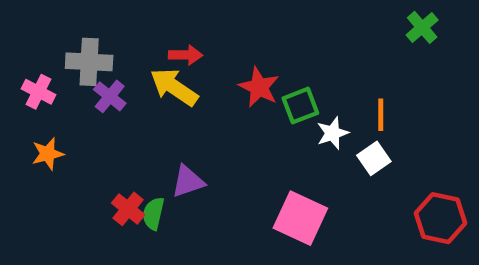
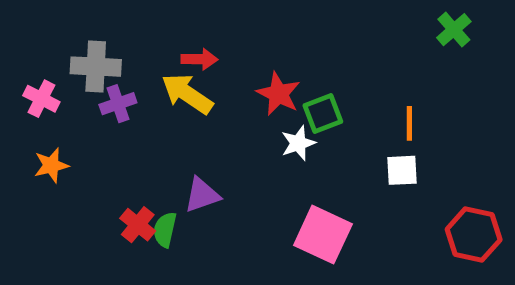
purple cross: (110, 96) -> (118, 104), turned 32
white star: (333, 133) -> (298, 143), moved
white square: (374, 158) -> (402, 170), turned 32

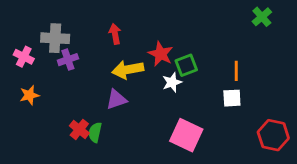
red arrow: (199, 59) -> (115, 34), turned -102
yellow arrow: (187, 94) -> (128, 70), moved, turned -44
purple triangle: (202, 195) -> (116, 99), moved

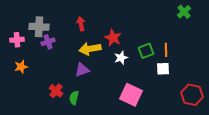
pink cross: (24, 57) -> (17, 40), turned -32
green square: (186, 65) -> (146, 51), moved
green semicircle: (95, 132) -> (74, 98), moved

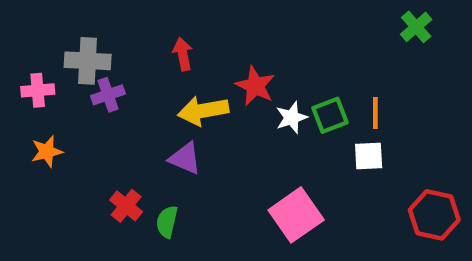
white star: (121, 58) -> (292, 117), moved
purple triangle: (82, 70) -> (185, 158), turned 42
pink square: (131, 95) -> (296, 215), turned 30

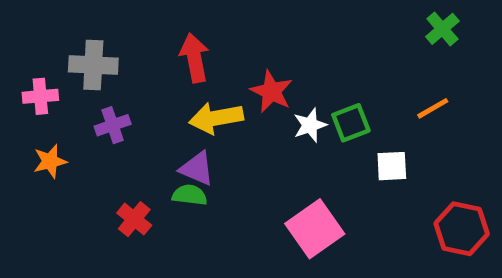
red arrow: (183, 54) -> (194, 58), size x1.4
purple cross: (108, 95) -> (113, 125), moved
orange line: (375, 113) -> (433, 108), moved, turned 60
green semicircle: (167, 222) -> (190, 195), moved, turned 84

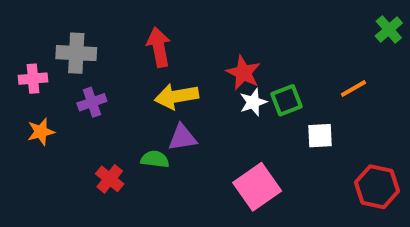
green cross: (442, 29) -> (389, 29), moved
red star: (271, 91) -> (243, 73), moved
purple triangle: (197, 169) -> (182, 138), moved, turned -32

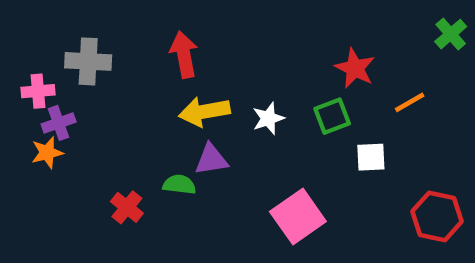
red star: (243, 73) -> (355, 68), moved
purple cross: (92, 102) -> (59, 123), moved
white star: (253, 102) -> (268, 118), moved

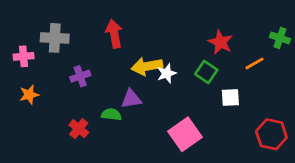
green cross: (451, 34) -> (280, 38), moved, turned -30
yellow arrow: (204, 112) -> (147, 66), moved
green square: (332, 116) -> (206, 72), turned -35
purple cross: (59, 123) -> (80, 76), moved

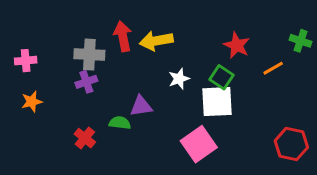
gray cross: (55, 38) -> (89, 54), moved
yellow arrow: (147, 66) -> (156, 41), moved
white square: (230, 97) -> (217, 102), moved, size x1.6

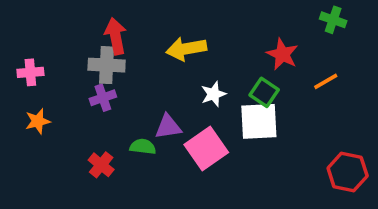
red arrow: (123, 36) -> (116, 36), moved
green cross: (300, 41) -> (333, 20), moved
pink square: (199, 144) -> (206, 148), moved

